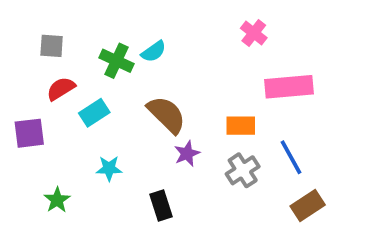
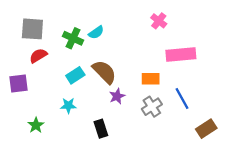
gray square: (52, 46) -> (32, 29), size x1.5
cyan rectangle: (94, 113) -> (75, 75), moved
brown rectangle: (308, 206) -> (206, 129), moved

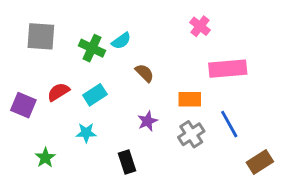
red semicircle: (38, 56) -> (58, 92), moved
brown semicircle: (104, 72) -> (145, 73), moved, size x0.6
purple square: (19, 83) -> (23, 105), turned 30

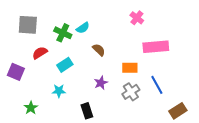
red semicircle: (58, 92) -> (40, 53), moved

